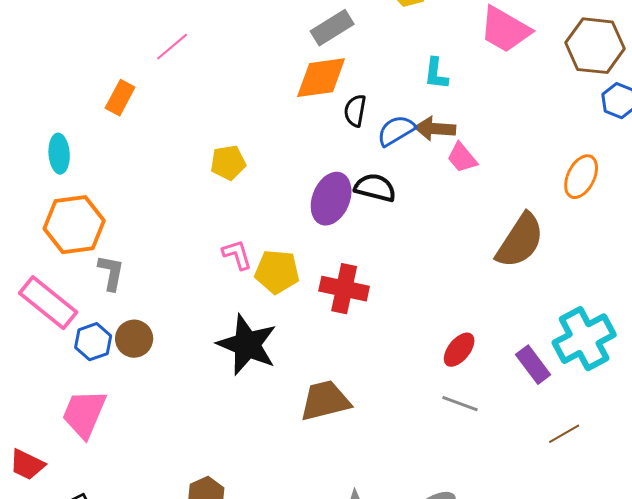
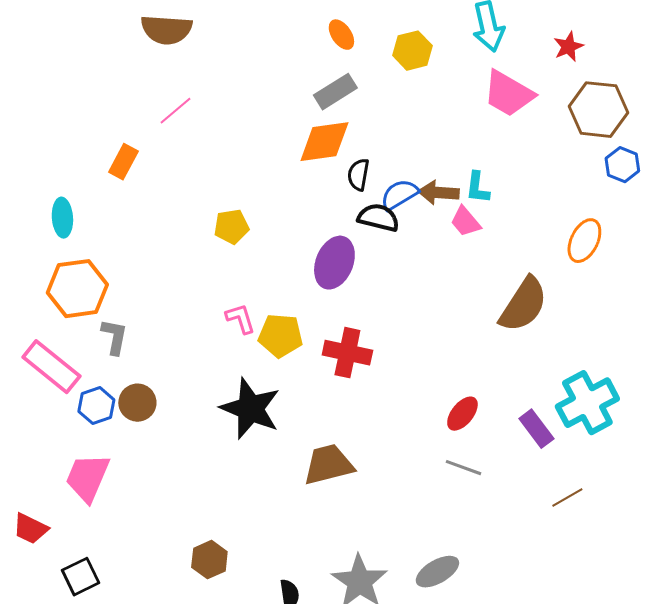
cyan L-shape: (436, 74) -> (477, 188), moved
black semicircle: (375, 188) -> (378, 218), moved

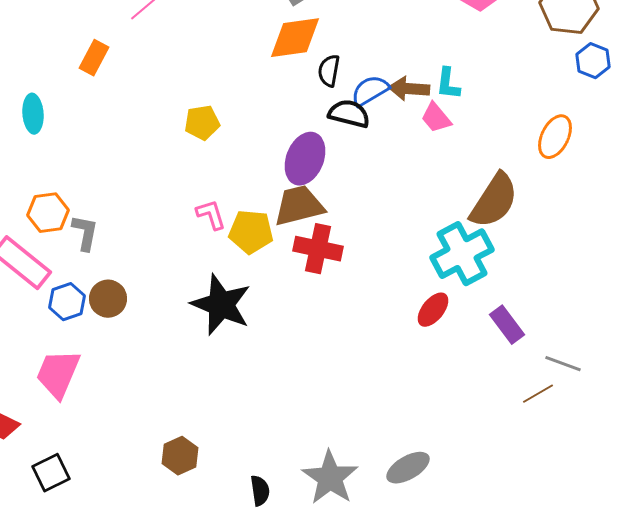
orange hexagon: (77, 289) -> (48, 213), moved, size x0.7
cyan cross: (587, 403) -> (462, 254), moved
brown trapezoid: (328, 465) -> (299, 206), moved
gray line: (463, 468) -> (563, 364), moved

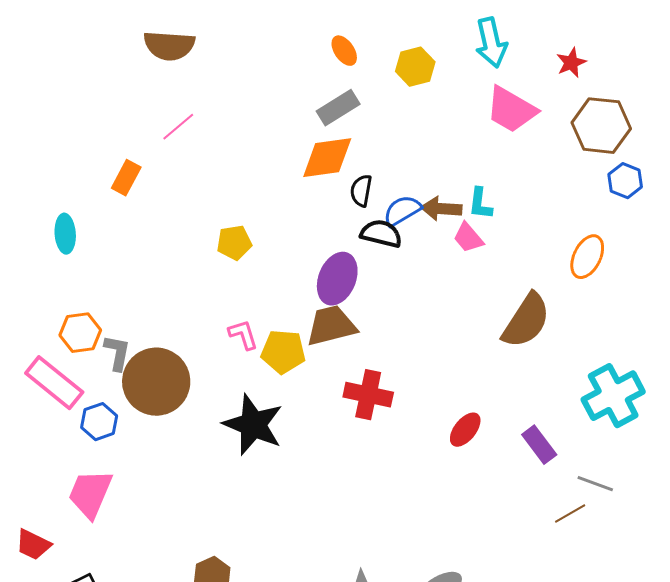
red cross: (318, 249) -> (368, 395), moved
cyan cross: (462, 254) -> (613, 396), moved
brown circle: (108, 299) -> (156, 382), moved, size x1.8

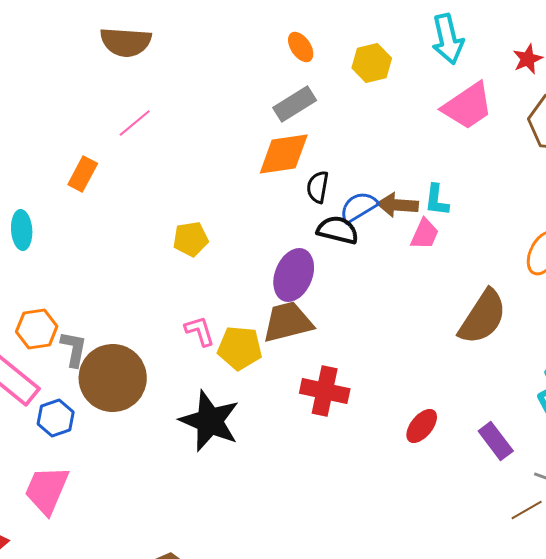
pink trapezoid: (511, 110) -> (468, 106), turned -64
pink trapezoid: (468, 238) -> (425, 234), turned -116

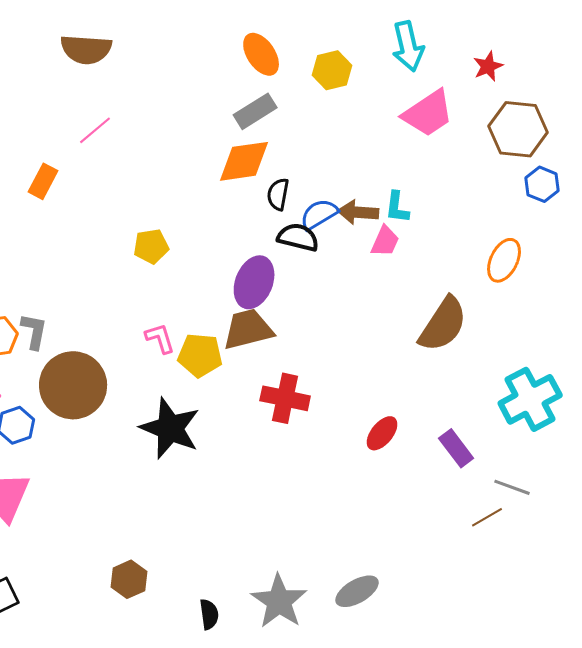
orange ellipse: (301, 47) -> (261, 54), size x1.4
gray L-shape: (74, 349) -> (34, 331), moved

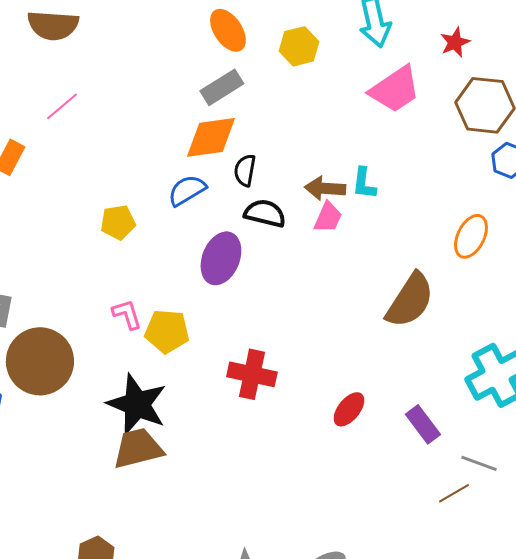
blue semicircle: (319, 214) -> (187, 190), moved
pink trapezoid: (385, 241) -> (328, 217), moved
brown trapezoid: (248, 329) -> (138, 448), moved

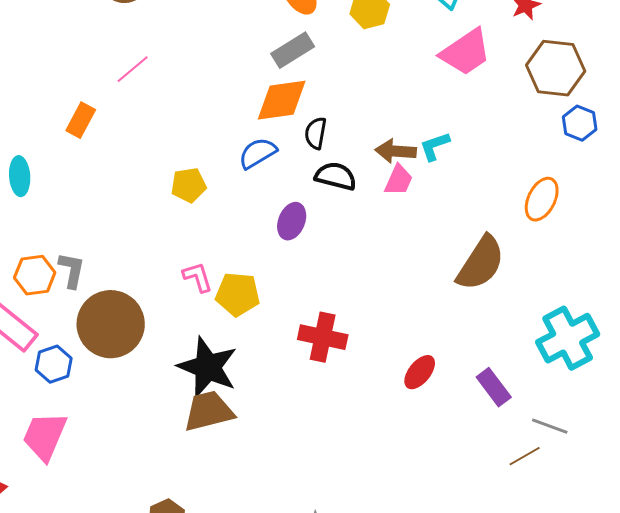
cyan L-shape: (364, 183) -> (435, 146), turned 64
purple ellipse: (221, 258) -> (292, 221), size x0.7

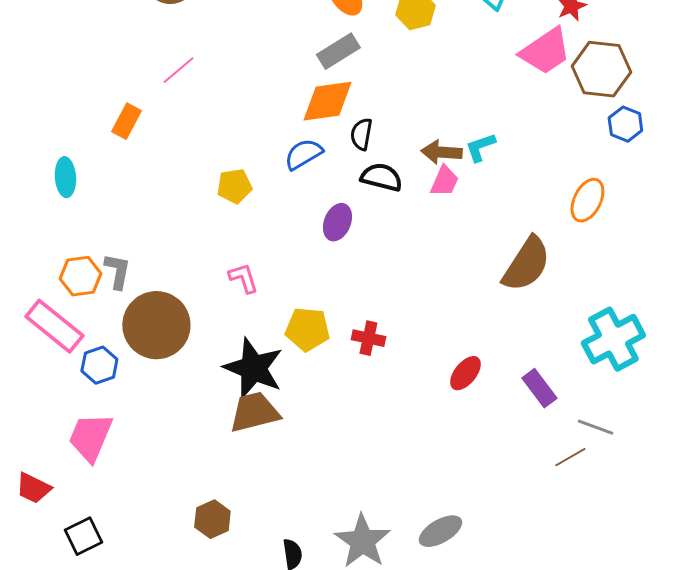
pink trapezoid: (466, 52) -> (545, 51), moved
yellow pentagon: (238, 294) -> (307, 329), moved
red cross: (323, 337) -> (368, 338), size x0.7

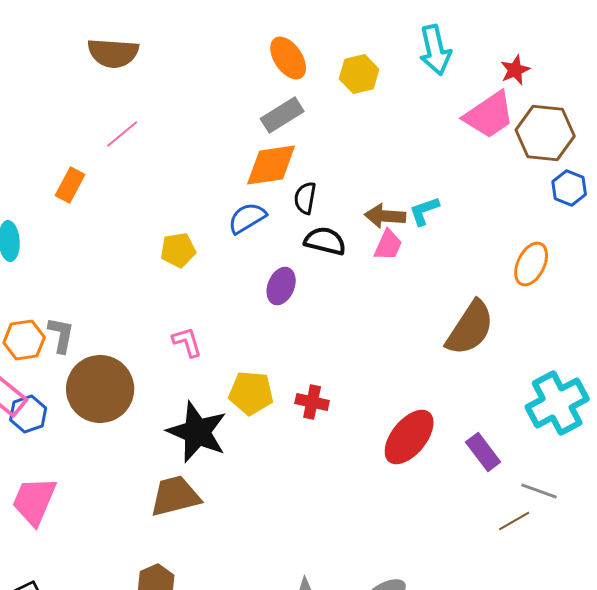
blue hexagon: (99, 365) -> (28, 414), moved
red ellipse: (465, 373) -> (409, 437), size x1.6
brown trapezoid: (254, 412) -> (175, 496), moved

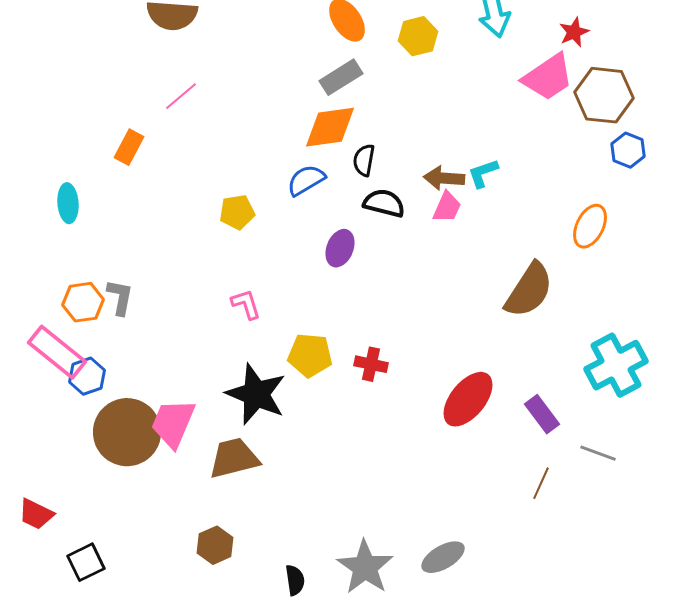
brown circle: (100, 389) -> (127, 432), moved
pink trapezoid: (34, 501) -> (173, 423), moved
brown line: (514, 521) -> (541, 483), moved, turned -36

